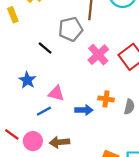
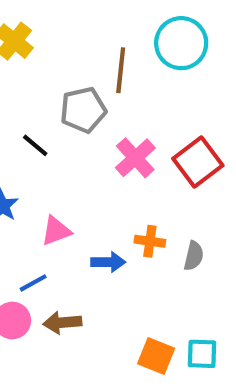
pink triangle: (56, 93) -> (56, 231), turned -35
blue line: (44, 111) -> (33, 283), moved

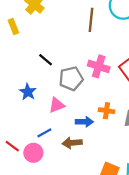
gray pentagon: (83, 110) -> (71, 79), moved
pink cross: (135, 158) -> (99, 66), turned -30
brown arrow: (62, 323) -> (72, 143), moved

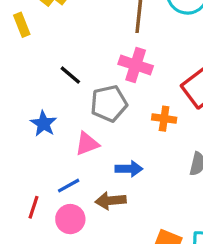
pink cross: (99, 66) -> (136, 65), moved
orange cross: (106, 111) -> (164, 119), moved
red line: (12, 146) -> (33, 207), moved, turned 72
pink circle: (33, 153) -> (70, 219), moved

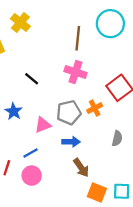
gray pentagon: (109, 103) -> (69, 113), moved
orange cross: (164, 119) -> (95, 108), turned -35
brown arrow: (111, 201) -> (81, 168), moved, turned -120

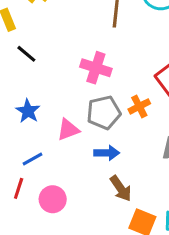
pink cross: (75, 72) -> (96, 68), moved
black line: (32, 79) -> (26, 54), moved
blue line: (30, 153) -> (33, 159), moved

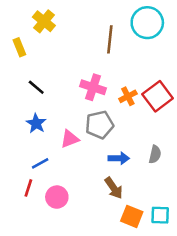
black line: (26, 54) -> (36, 87), moved
orange cross: (139, 106) -> (128, 96), moved
blue arrow: (107, 153) -> (119, 158), moved

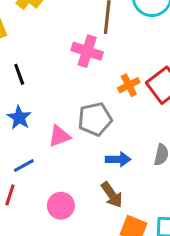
black line: (36, 87) -> (19, 74), turned 30
pink cross: (93, 87) -> (87, 51), moved
pink circle: (57, 197) -> (61, 206), moved

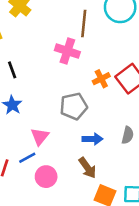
pink triangle: (59, 136) -> (40, 136), moved, turned -30
blue line: (24, 165) -> (27, 158), moved

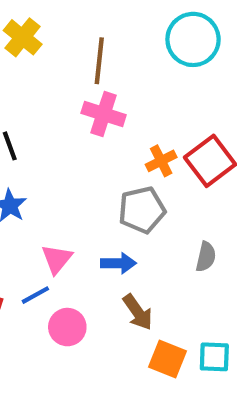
brown line: (84, 23) -> (99, 61), moved
gray pentagon: (74, 106) -> (142, 210), moved
blue arrow: (92, 139) -> (118, 263), moved

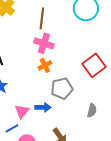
orange cross: (161, 161) -> (45, 65), moved
blue arrow: (118, 263) -> (43, 107), moved

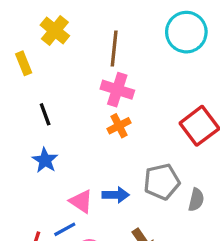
gray pentagon: (62, 88) -> (162, 182), moved
pink triangle: (22, 111) -> (81, 201), turned -35

